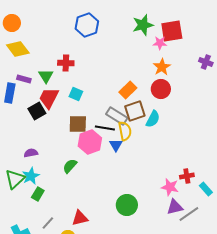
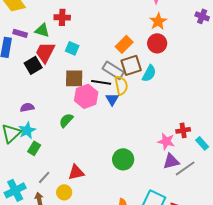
green triangle: (46, 76) -> (42, 30), turned -42

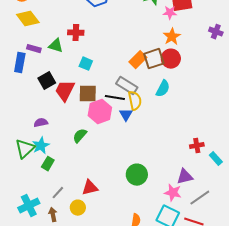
red trapezoid: (45, 52) -> (65, 91), moved
brown square: (131, 65) -> (154, 59), moved
pink star: (166, 141) -> (173, 193), moved
gray line: (185, 168) -> (200, 198), moved

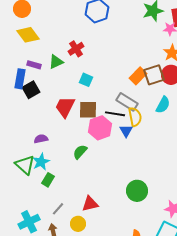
red cross: (76, 33) -> (76, 49), turned -35
green triangle: (56, 46) -> (56, 62), turned -42
black square: (47, 81) -> (31, 90), moved
green triangle: (25, 149) -> (25, 165), turned -35

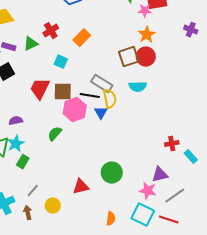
orange rectangle: (138, 76) -> (82, 38), moved
cyan semicircle: (163, 105) -> (138, 87), turned 60
red triangle: (90, 204) -> (81, 187), moved

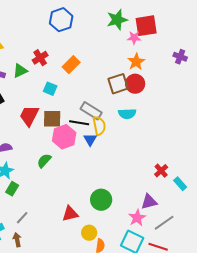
red cross: (172, 144) -> (161, 171), turned -32
pink star: (148, 191) -> (137, 218), turned 30
yellow circle: (53, 206) -> (89, 233), moved

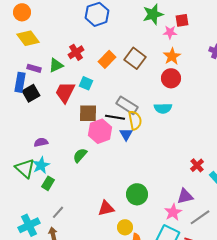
red square: (146, 26) -> (182, 20), size x0.6
brown square: (118, 84) -> (135, 58), moved, turned -35
red trapezoid: (29, 116) -> (65, 92), moved

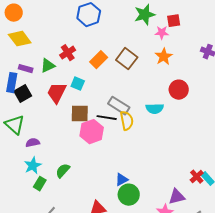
red circle: (171, 78) -> (179, 90), moved
blue triangle: (126, 134) -> (122, 180), moved, turned 32
green semicircle: (80, 155) -> (63, 171), moved
red cross: (197, 165) -> (197, 177), moved
green triangle: (25, 168) -> (15, 125), moved

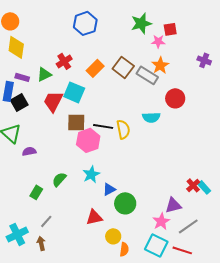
yellow diamond: (20, 39) -> (16, 47), turned 45
cyan square: (78, 84) -> (74, 92), size x1.5
gray rectangle: (119, 106) -> (147, 75), moved
cyan star: (33, 166) -> (91, 174), moved
blue triangle: (122, 180) -> (109, 189), moved

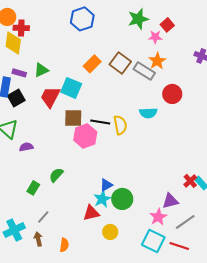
red square: (170, 29) -> (167, 25), turned -32
red cross: (64, 61) -> (21, 28), moved, turned 35
cyan star: (91, 174) -> (102, 199), moved
orange semicircle: (124, 249) -> (64, 245), moved

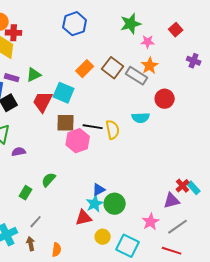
red square: (167, 25) -> (176, 30), moved
purple triangle: (170, 201) -> (172, 201), moved
cyan square: (153, 241) -> (128, 246), moved

